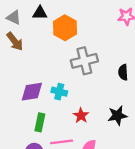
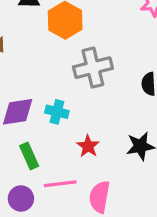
green rectangle: (40, 122) -> (29, 156), turned -36

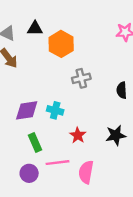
gray cross: (93, 68) -> (81, 78), size x0.7

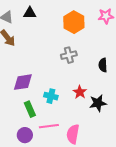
orange hexagon: (61, 44) -> (74, 22), moved
cyan cross: (55, 110) -> (51, 96), moved
red star: (78, 135) -> (80, 92), moved

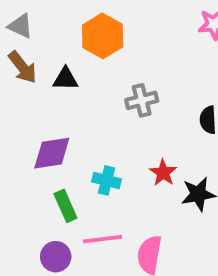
black triangle: (30, 13) -> (65, 79), moved
orange hexagon: (74, 22) -> (103, 36), moved

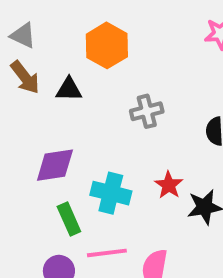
cyan cross: (106, 180) -> (111, 193), size x1.4

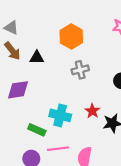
orange hexagon: (107, 45) -> (71, 37), moved
purple diamond: (55, 165) -> (18, 90), moved
green rectangle: (69, 219) -> (37, 130), turned -42

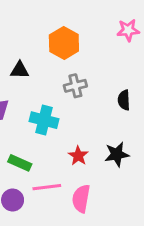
red star: (92, 111) -> (78, 156), moved
cyan cross: (60, 115) -> (44, 120), moved

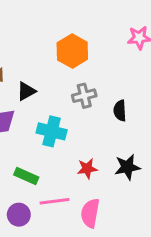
black triangle: (20, 70) -> (26, 91), moved, turned -30
black semicircle: (124, 100) -> (120, 111), moved
red star: (78, 156) -> (87, 169), turned 30

